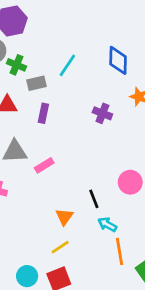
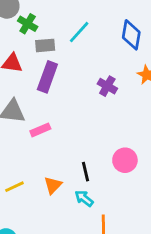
purple rectangle: (43, 113) -> (47, 77), size x1.5
cyan arrow: (107, 224) -> (84, 198), moved
yellow line: (60, 247) -> (14, 187), moved

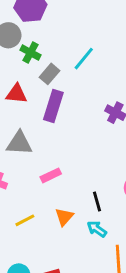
gray rectangle: (45, 45) -> (49, 74), turned -42
pink rectangle: (40, 130) -> (51, 175), moved

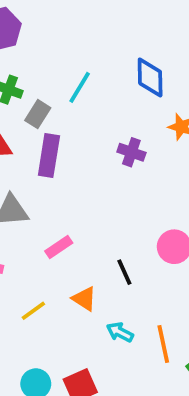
orange triangle: (64, 217) -> (84, 299), turned -30
cyan arrow: (97, 229) -> (120, 332), moved

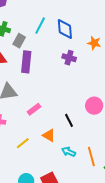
blue diamond: (150, 77) -> (65, 29), moved

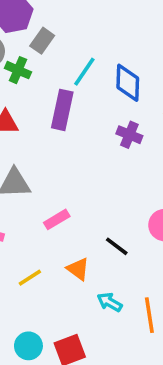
gray rectangle: (19, 41) -> (42, 41), moved
purple rectangle: (26, 62) -> (62, 110), moved
black line: (69, 120) -> (117, 246), turned -32

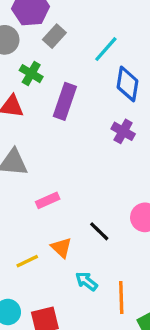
green cross: (18, 70) -> (31, 74), moved
cyan line: (84, 72) -> (106, 49), moved
yellow line: (30, 278) -> (27, 261), moved

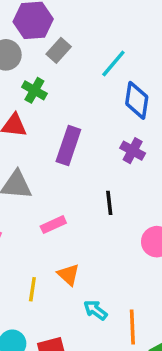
purple rectangle: (65, 101) -> (68, 145), moved
black line: (99, 231) -> (109, 203), moved, turned 40
yellow line: (27, 261) -> (32, 289), turned -55

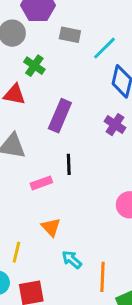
gray rectangle: (59, 50) -> (70, 35), moved, turned 55
black line: (109, 203) -> (69, 164), moved
yellow line: (32, 289) -> (16, 252), moved

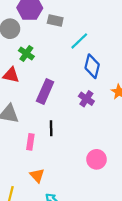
gray rectangle: (70, 35) -> (55, 21), moved
pink rectangle: (41, 183) -> (30, 142), turned -63

